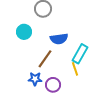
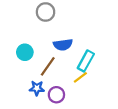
cyan circle: (24, 32) -> (25, 52), moved
yellow line: (75, 69) -> (80, 77), turned 72

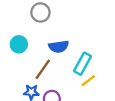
cyan circle: (25, 52) -> (19, 44), moved
yellow line: (80, 77) -> (88, 81), moved

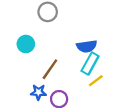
blue semicircle: (59, 47) -> (87, 46), moved

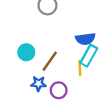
cyan circle: (26, 44) -> (26, 52), moved
yellow line: (96, 81) -> (80, 68), moved, turned -56

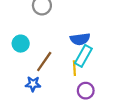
cyan circle: (26, 52) -> (21, 44), moved
purple circle: (59, 90) -> (86, 91), moved

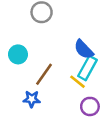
blue semicircle: (80, 39) -> (84, 49), turned 54
yellow line: (74, 68) -> (78, 82), turned -48

